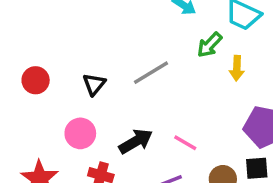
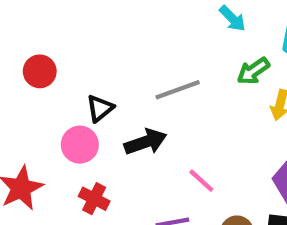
black triangle: (94, 84) -> (100, 108), moved
black arrow: (136, 141) -> (146, 142), moved

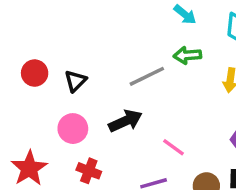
green arrow: (253, 71) -> (187, 55), moved, turned 36
black triangle: (100, 108) -> (75, 81), moved

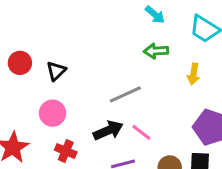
gray line: (147, 76) -> (125, 94), moved
black arrow: (125, 121) -> (108, 130), moved

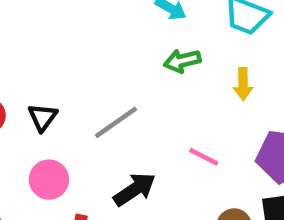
gray line: (125, 94) -> (116, 122), moved
pink line: (141, 132) -> (204, 157), moved

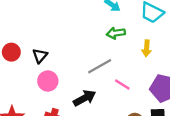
gray line: (116, 122) -> (100, 66), moved
pink circle: (49, 180) -> (48, 81), moved

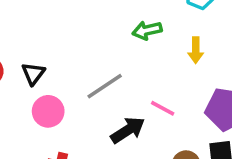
gray line: (100, 66) -> (105, 86), moved
black arrow: (85, 98) -> (128, 130), moved

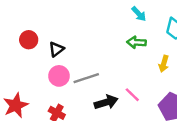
gray line: (105, 86) -> (86, 78), moved

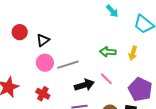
green arrow: (136, 42) -> (108, 52), moved

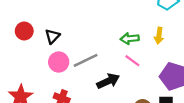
pink line: (106, 79) -> (132, 61), moved

